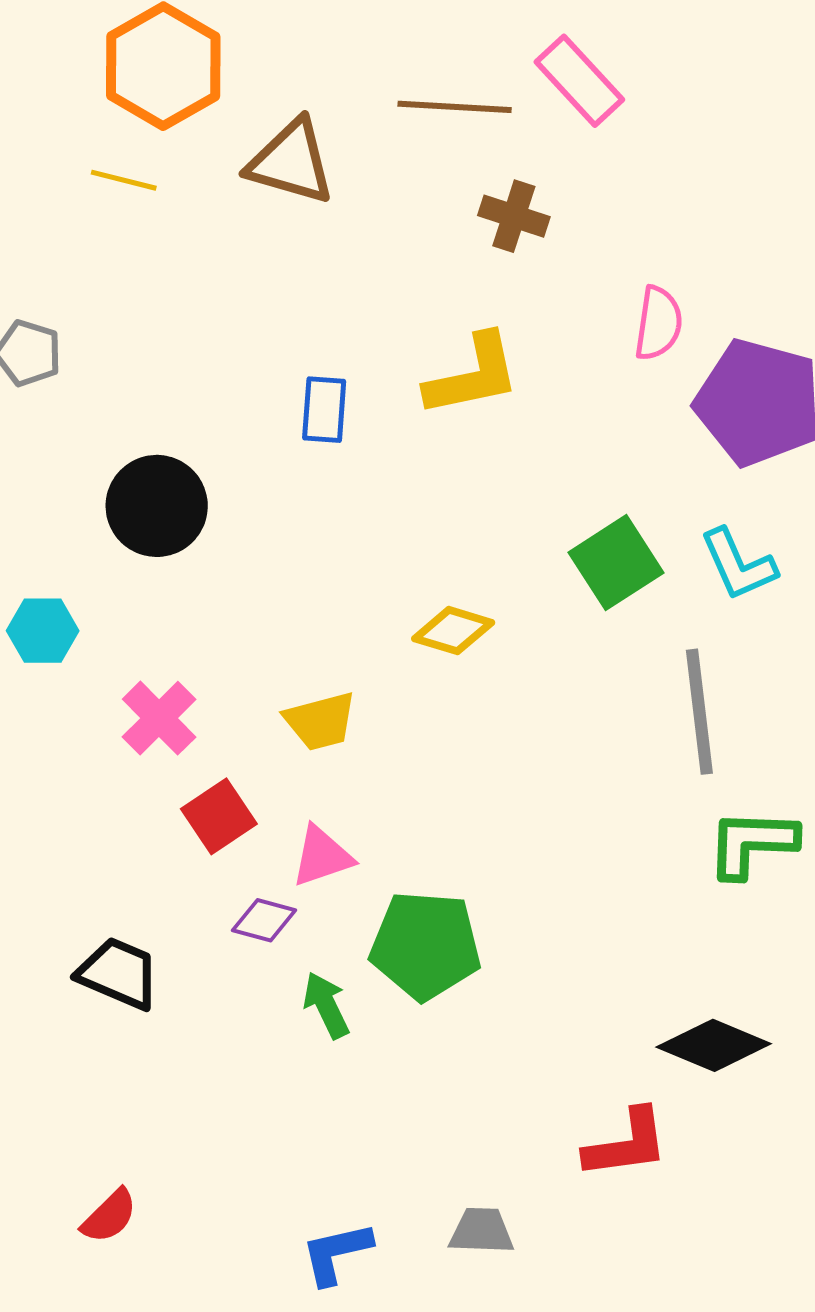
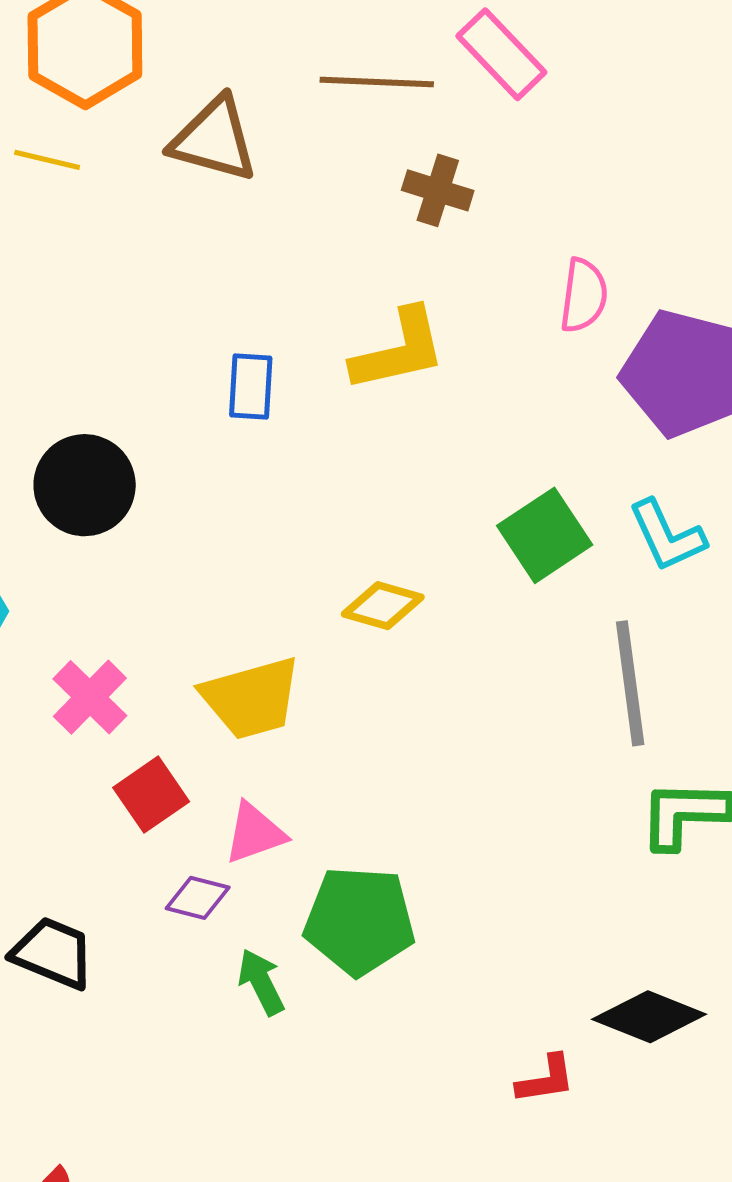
yellow trapezoid: (320, 721) -> (251, 698), size x1.4
red L-shape: (626, 1144) -> (546, 1079), moved, size x0.7

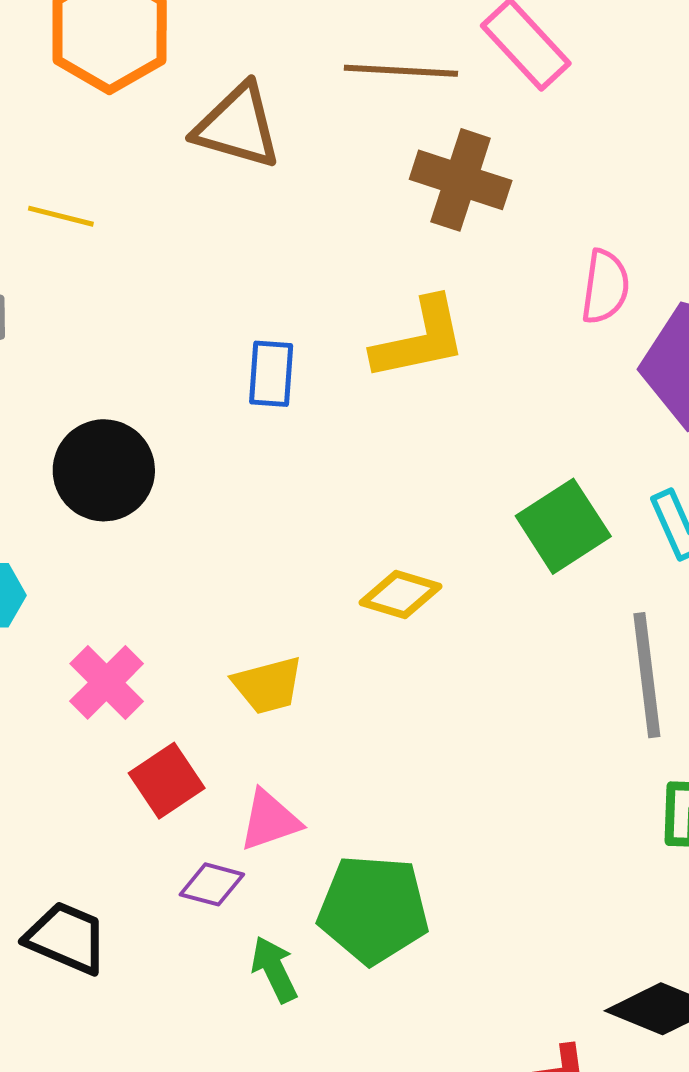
yellow line: (47, 160) -> (61, 216), moved
brown cross: (438, 190) -> (461, 180), size x1.4
yellow trapezoid: (251, 698) -> (268, 685), size x0.7

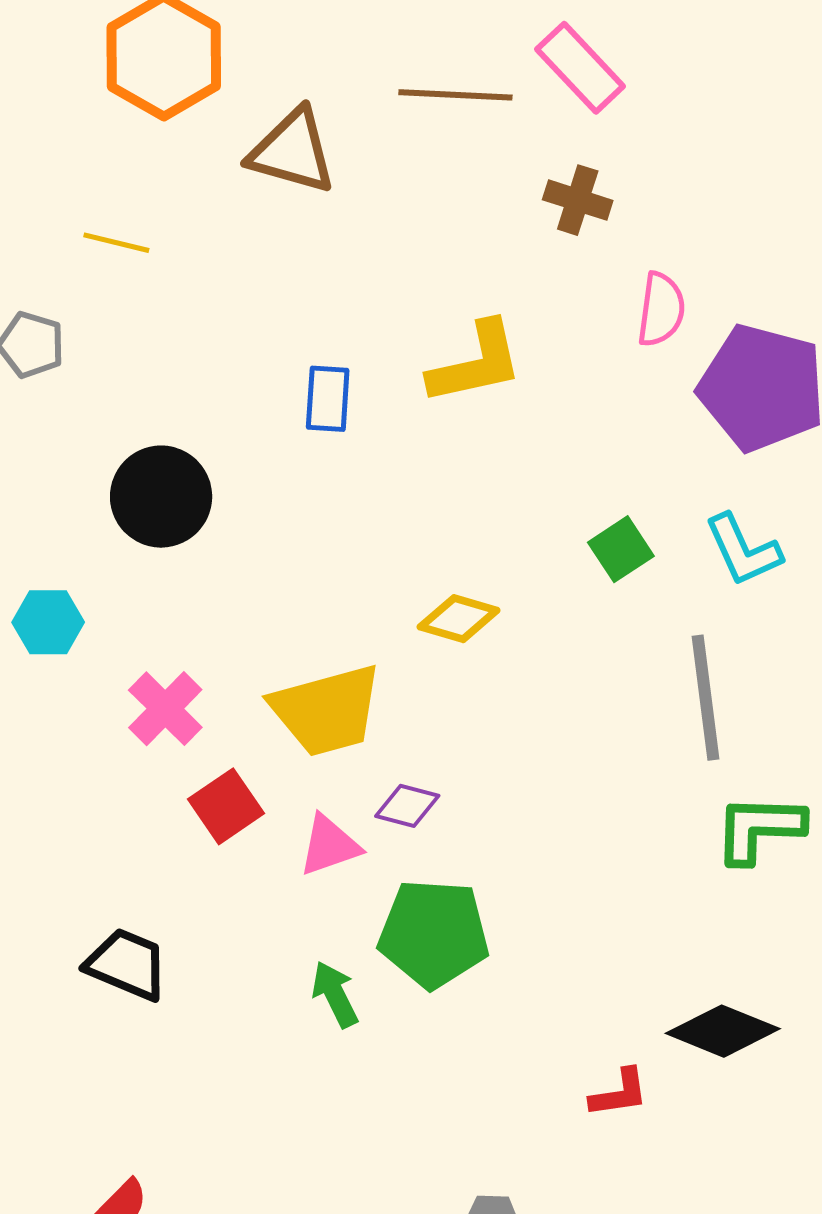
brown cross: (461, 180) -> (578, 200), moved, size x0.7
green square: (563, 526) -> (621, 549), size x0.7
yellow trapezoid: (268, 685) -> (327, 710), size x1.6
purple diamond: (212, 884) -> (407, 806), moved

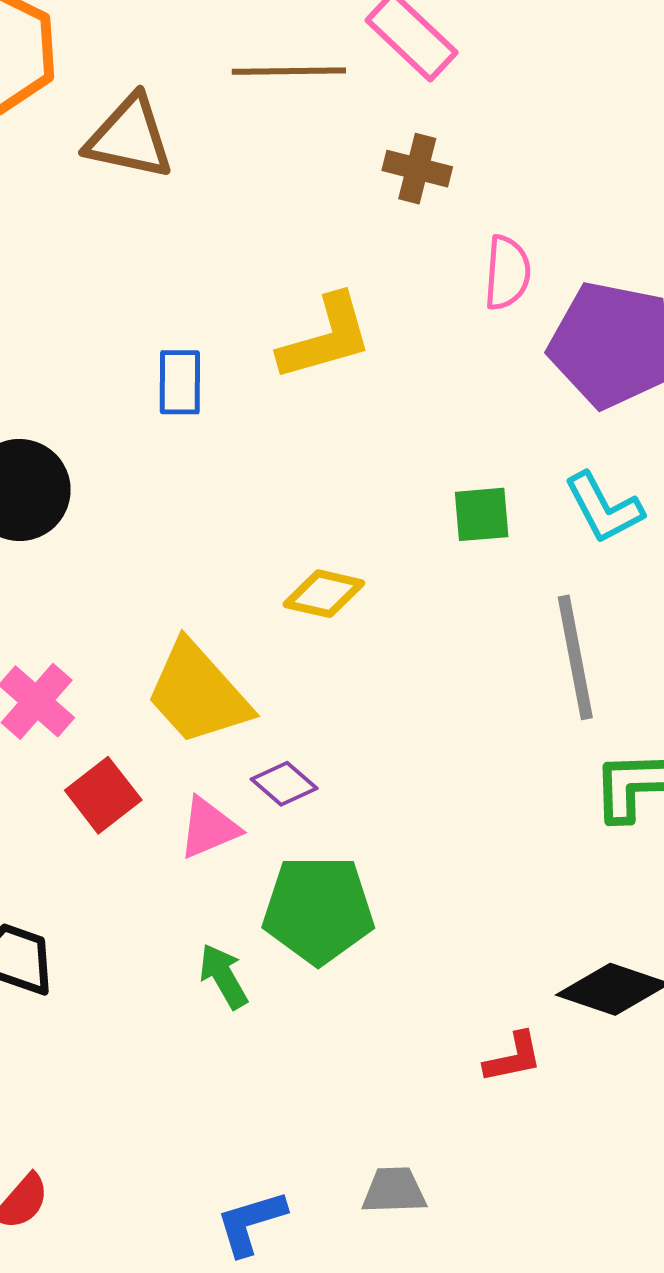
green square: (621, 549) -> (482, 514), turned 32
yellow trapezoid: (327, 710) -> (198, 693), turned 67
purple diamond: (407, 806) -> (284, 784), turned 30

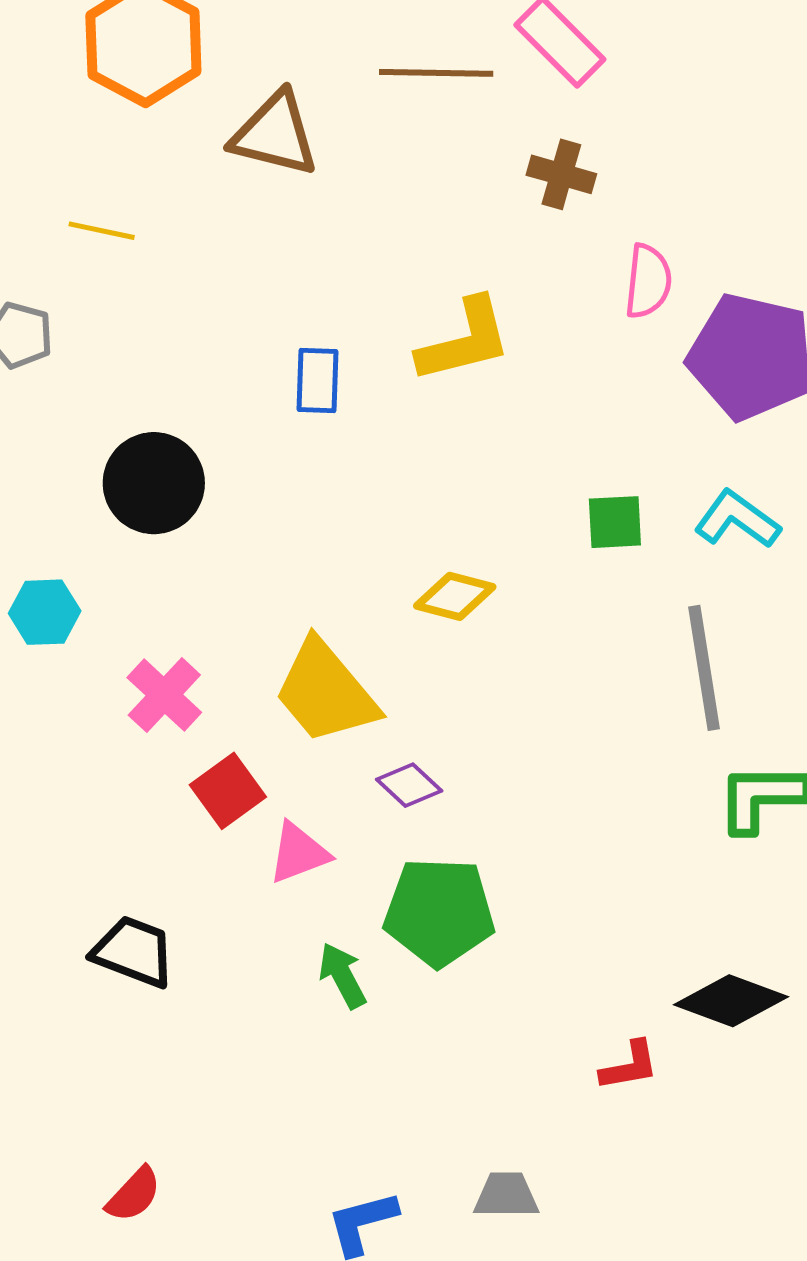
cyan L-shape: (604, 508) -> (737, 519), turned 152
pink triangle: (209, 828) -> (299, 853), moved

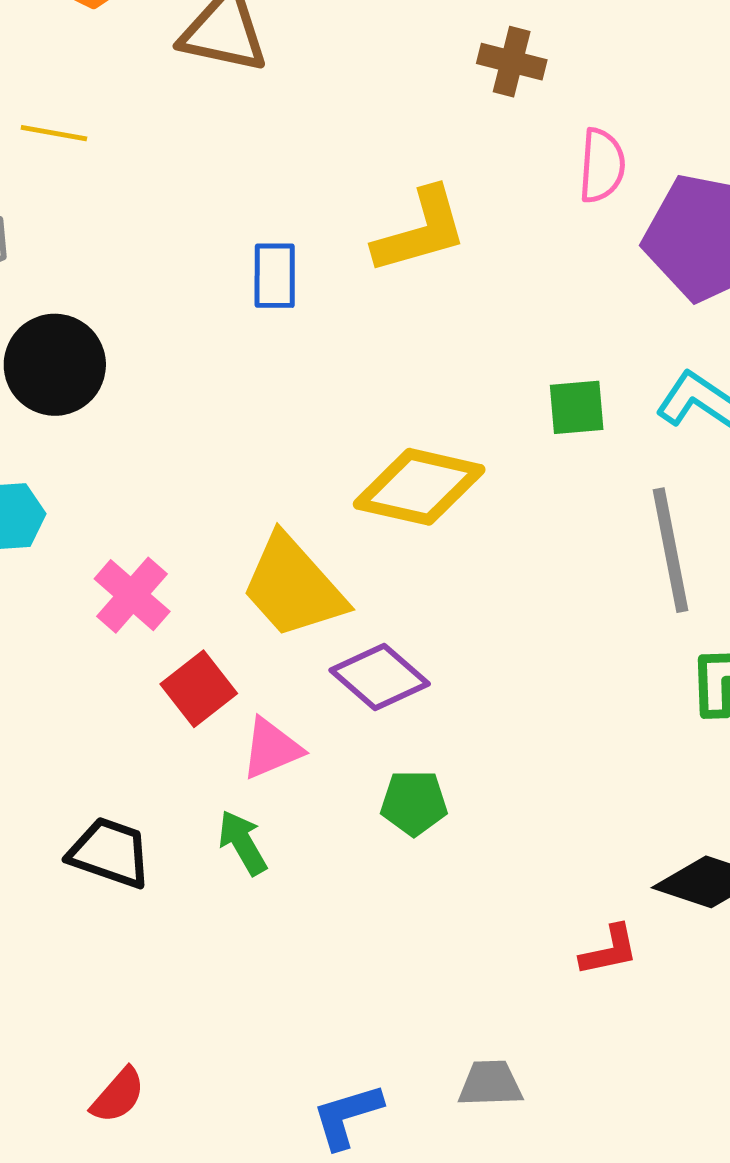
black circle: (154, 483) -> (55, 365), moved
yellow diamond: (455, 596) -> (419, 487), size x1.6
purple diamond: (409, 785) -> (380, 677), size x1.5
green pentagon: (439, 912) -> (414, 803), size x0.6
green arrow: (342, 976) -> (243, 843), moved

